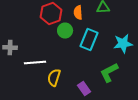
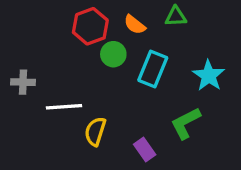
orange semicircle: (78, 12) -> (135, 25), turned -48
cyan star: (123, 44) -> (209, 76), turned -30

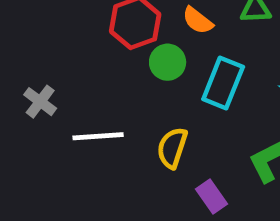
gray cross: (23, 82) -> (40, 102), turned 35
yellow semicircle: (95, 131) -> (172, 148), moved

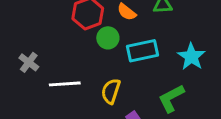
cyan rectangle: (223, 83) -> (142, 51), turned 56

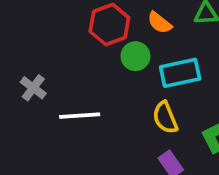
yellow semicircle: (111, 91) -> (165, 118), moved, turned -40

